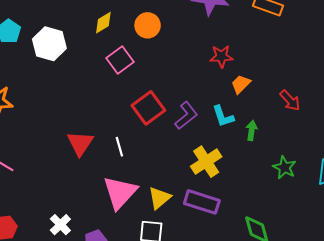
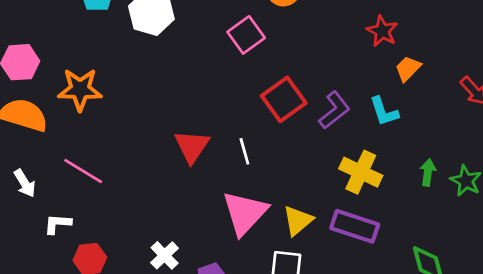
red star: (221, 56) -> (382, 31), turned 30
green arrow: (252, 130) -> (428, 172), moved
yellow cross: (206, 162) -> (361, 172), turned -32

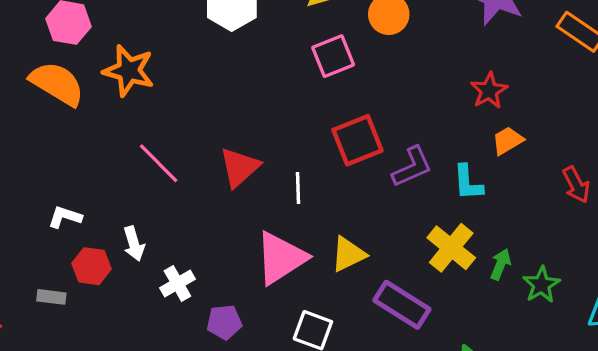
pink line: (83, 171) -> (159, 163), moved
yellow cross: (361, 172) -> (451, 248), moved
white arrow: (25, 183) -> (134, 244), moved
yellow triangle: (298, 221) -> (348, 254), moved

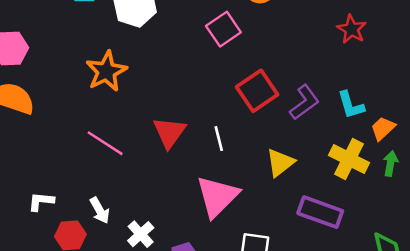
orange star: (129, 71) -> (106, 71), moved, turned -30
orange trapezoid: (508, 141) -> (383, 128), moved
yellow triangle: (348, 254) -> (280, 163), moved

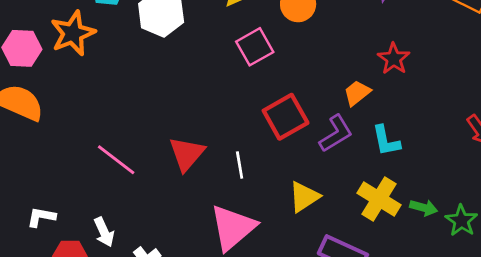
orange star: (106, 71) -> (73, 33), moved
orange trapezoid: (383, 128) -> (357, 93), moved
green arrow: (391, 163) -> (424, 208), turned 90

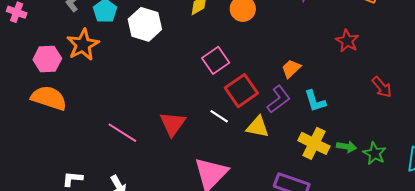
pink square: (255, 47) -> (216, 60), moved
red star: (394, 59) -> (347, 41), moved
white line: (240, 165) -> (219, 116), moved, turned -42
yellow triangle: (304, 197) -> (258, 127), moved, turned 50

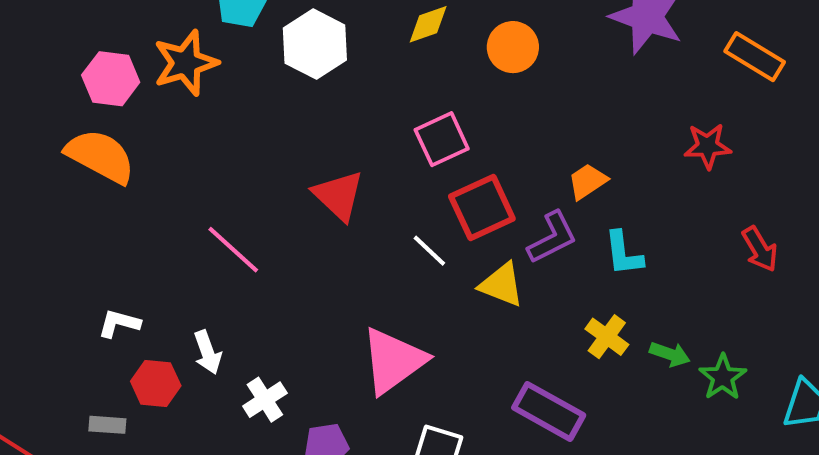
red star: (347, 41) -> (708, 146), turned 30
red triangle: (173, 124) -> (338, 195), moved, turned -32
yellow cross: (314, 143) -> (607, 337), size x0.7

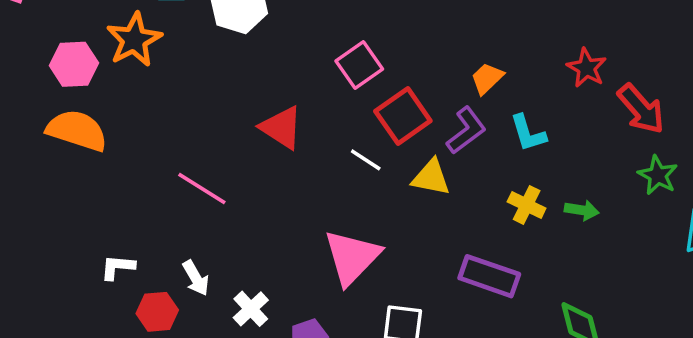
red star: (708, 146) -> (587, 68), moved, turned -30
red arrow: (760, 249) -> (641, 109), size x1.4
green star: (723, 377) -> (658, 175), moved

